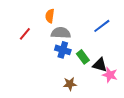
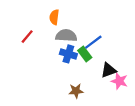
blue line: (102, 26) -> (93, 42), moved
green rectangle: (83, 57) -> (85, 54), moved
black triangle: (100, 65) -> (109, 70), turned -35

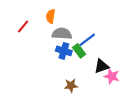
red line: (27, 37) -> (23, 26), moved

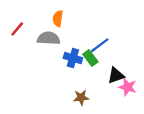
red line: (23, 26) -> (17, 29), moved
gray semicircle: (62, 34) -> (49, 38), moved

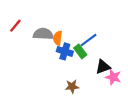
orange semicircle: (58, 19) -> (58, 38), moved

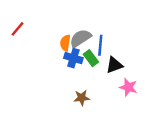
gray semicircle: (43, 34) -> (80, 38), moved, turned -36
blue line: (89, 40) -> (100, 45), turned -48
black triangle: (103, 67) -> (114, 65), moved

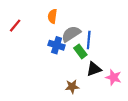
orange semicircle: (65, 43) -> (52, 16), moved
blue cross: (73, 58) -> (57, 45), moved
black triangle: (114, 65) -> (94, 69), moved

